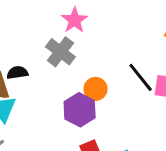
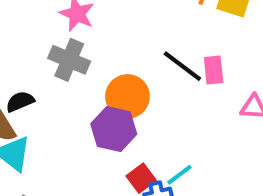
orange circle: (96, 89) -> (128, 96), size x1.4

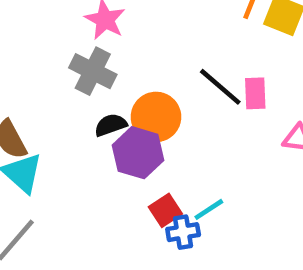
black semicircle: (20, 102) -> (111, 125), moved

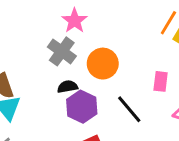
black line: (220, 87) -> (129, 109), moved
orange circle: (156, 117) -> (103, 64), moved

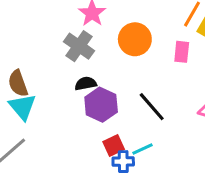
orange circle: (103, 64) -> (135, 39), moved
pink rectangle: (161, 81) -> (182, 52), moved

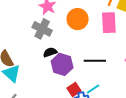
pink rectangle: (182, 52) -> (109, 23), size x1.5
black line: (152, 107) -> (95, 61), turned -40

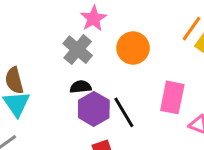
pink rectangle: (109, 23) -> (172, 97), moved
black line: (95, 61) -> (124, 112), moved, turned 45

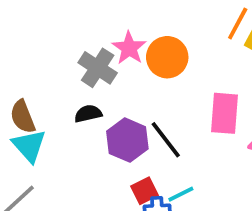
pink star: (93, 18) -> (129, 48), moved
black semicircle: (81, 87) -> (88, 114), moved

